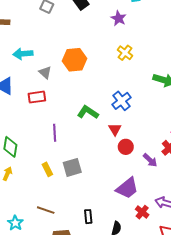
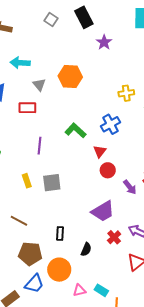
purple star: (119, 18) -> (104, 42), moved
yellow cross: (125, 53) -> (126, 93), moved, turned 35

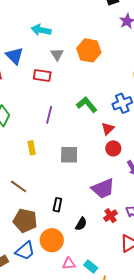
gray square: (52, 183) -> (69, 155), moved

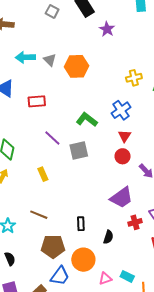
gray triangle: (57, 54) -> (50, 60), moved
purple line: (49, 115) -> (52, 138), turned -48
red triangle: (108, 129) -> (125, 136), moved
gray square: (69, 155) -> (79, 151), moved
red cross: (110, 216) -> (135, 222), turned 32

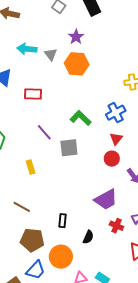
purple star: (107, 29) -> (76, 37), moved
red cross: (135, 222) -> (116, 226), turned 32

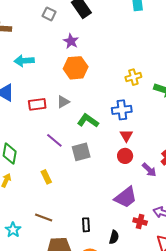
gray triangle: (51, 54) -> (63, 102), moved, turned 48
blue cross: (116, 113) -> (122, 110), turned 30

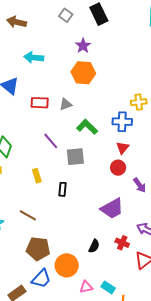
yellow cross: (133, 77) -> (139, 102), moved
red cross: (140, 221) -> (122, 243), moved
black rectangle: (86, 225) -> (63, 189), moved

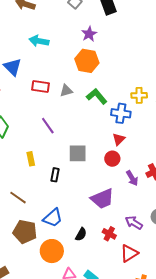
green L-shape: (87, 127) -> (97, 96), moved
gray square: (75, 157) -> (78, 153), moved
blue trapezoid: (41, 279) -> (53, 218), moved

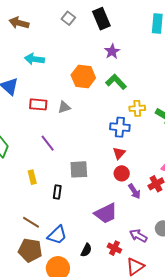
purple star: (89, 34) -> (112, 51), moved
green L-shape: (97, 96) -> (116, 82), moved
red circle: (112, 159) -> (122, 173), moved
brown line: (18, 198) -> (31, 222), moved

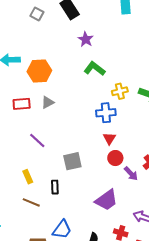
orange hexagon: (83, 76) -> (39, 71), moved
brown line: (31, 222) -> (31, 202), moved

